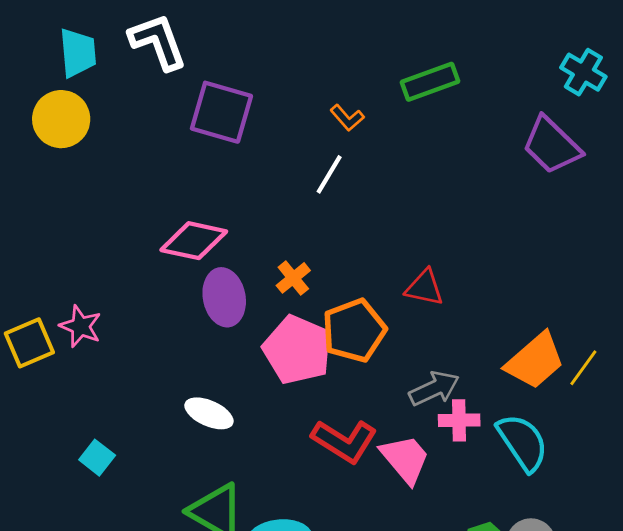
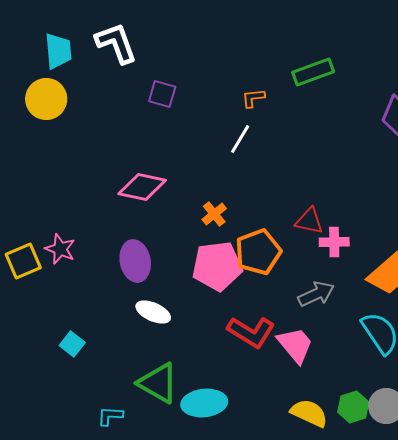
purple square: (221, 112) -> (162, 94), size x0.6
orange L-shape: (347, 118) -> (253, 98), turned 125
purple ellipse: (224, 297) -> (135, 261), moved
pink pentagon: (297, 350) -> (217, 266), turned -30
pink cross: (459, 420) -> (334, 242), moved

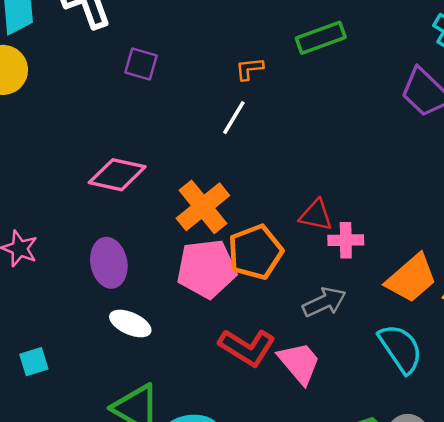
orange cross: (214, 214) -> (203, 207), size x1.8
cyan square: (72, 344) -> (34, 362), turned 35

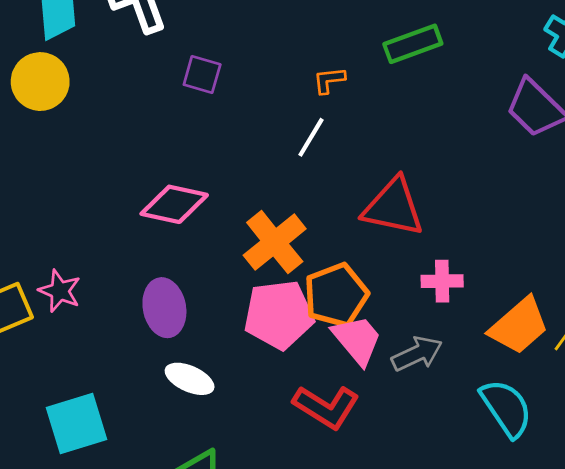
red triangle: (316, 215) -> (393, 207), moved, size x1.6
cyan square: (34, 362) -> (76, 424), size x1.8
pink trapezoid: (299, 363) -> (357, 340), moved

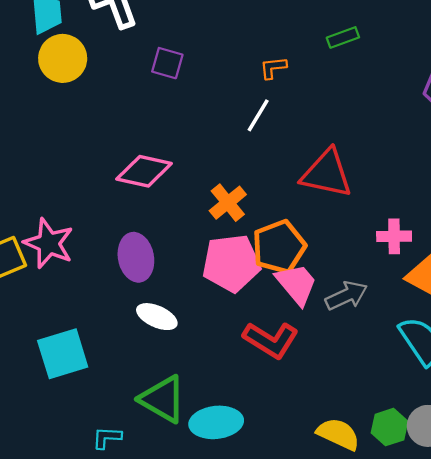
green rectangle: (413, 44) -> (343, 37), size x0.7
yellow circle: (40, 82) -> (63, 58), moved
orange cross: (275, 242) -> (228, 203), size x0.7
pink cross: (442, 281) -> (394, 236), moved
pink star: (60, 291) -> (49, 243), size x1.4

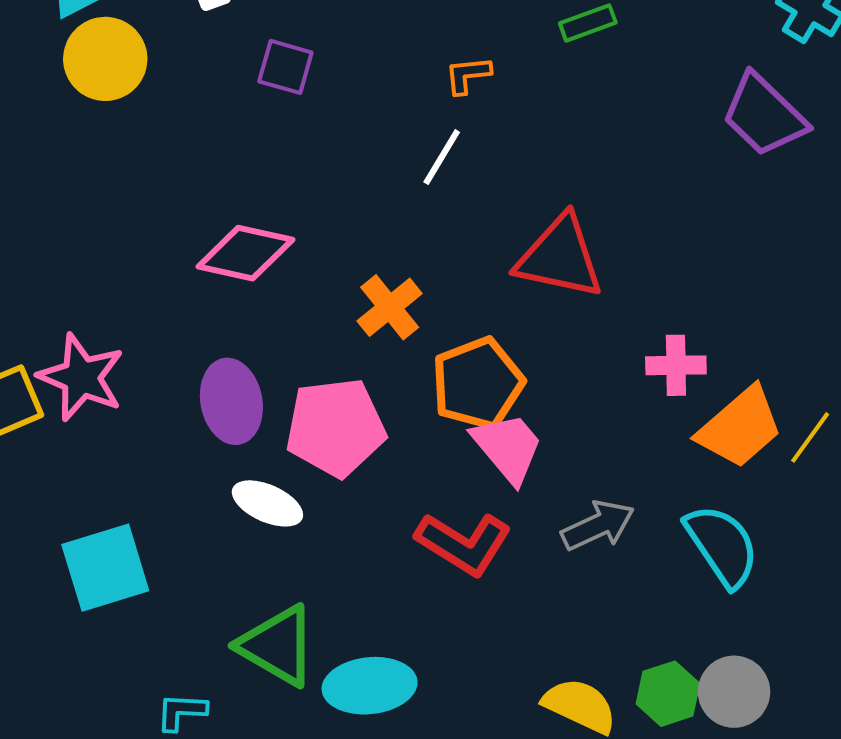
pink pentagon: (231, 263) -> (336, 427), moved
gray arrow: (346, 296) -> (598, 526), moved

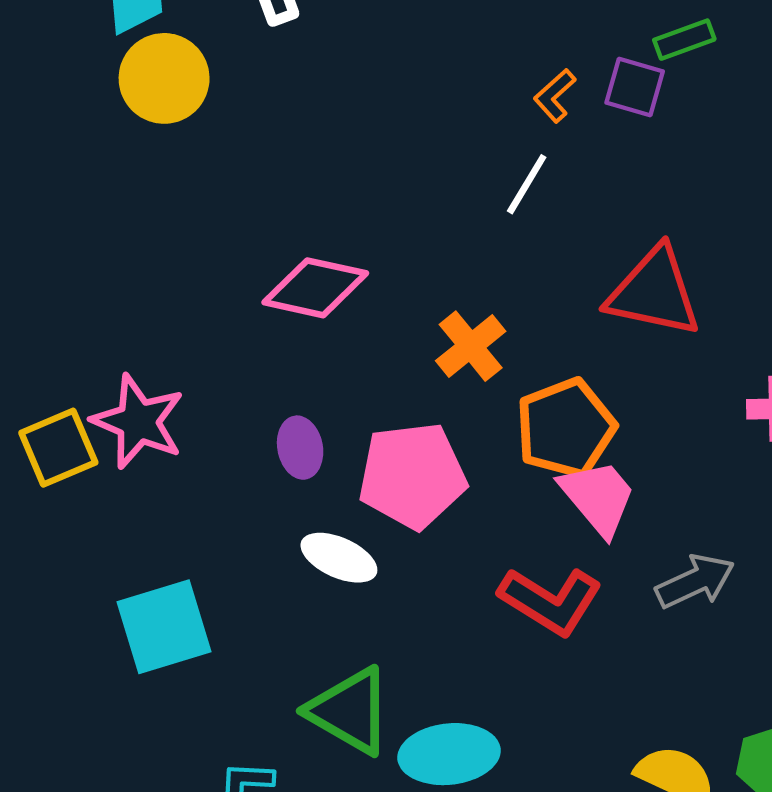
purple square: (285, 67) -> (635, 87), moved
orange L-shape: (468, 75) -> (555, 96), turned -36
purple ellipse: (231, 401) -> (300, 448), size x0.7

